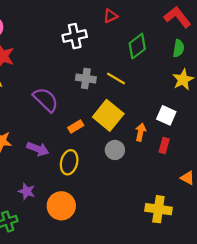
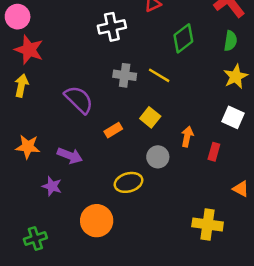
yellow square: (108, 115) -> (150, 117), size x0.6
white square: (166, 115) -> (233, 117), moved
yellow ellipse: (69, 162) -> (128, 182), moved, turned 60
purple star: (27, 191) -> (52, 186), moved

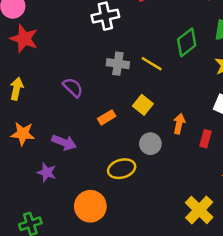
green diamond: (183, 38) -> (187, 42), moved
yellow arrow: (21, 85) -> (17, 89), moved
purple semicircle: (79, 100) -> (73, 87), size x0.7
yellow cross: (208, 224) -> (199, 210), turned 36

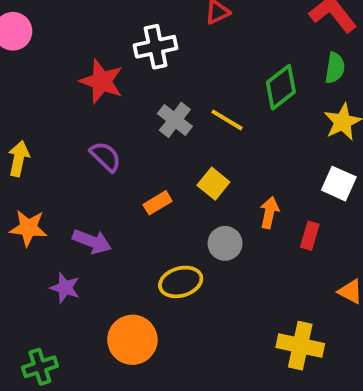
red star: (24, 39) -> (102, 81), moved
gray cross: (118, 64) -> (175, 120), turned 30
yellow cross: (199, 210) -> (300, 346), turned -32

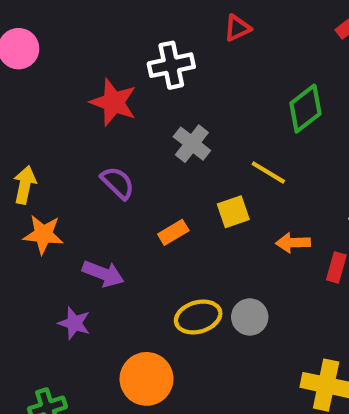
yellow line: (227, 120) -> (268, 172), moved
yellow square: (213, 184) -> (233, 212), turned 32
orange arrow: (269, 213) -> (293, 243), turned -104
orange star: (28, 228) -> (43, 234), moved
gray circle: (225, 243) -> (250, 317), moved

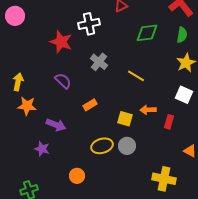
green diamond: (305, 109) -> (147, 33), moved, turned 30
yellow square: (233, 212) -> (125, 119), moved, turned 35
orange circle: (147, 379) -> (77, 176), size x0.6

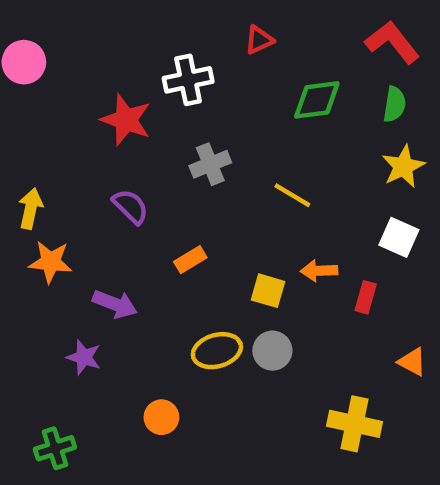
gray cross: (99, 62) -> (210, 164), turned 30

